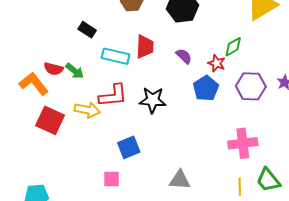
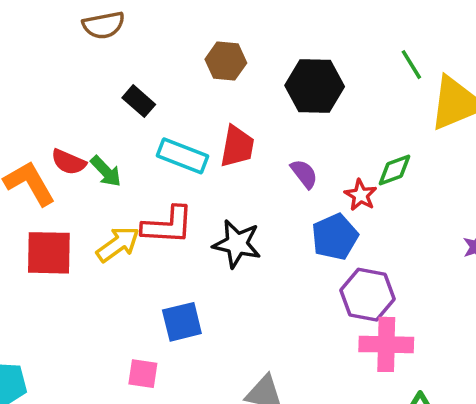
purple hexagon: (251, 86) -> (368, 295), moved
yellow arrow: (87, 110) -> (118, 244), turned -55
red square: (50, 120) -> (49, 253), turned -32

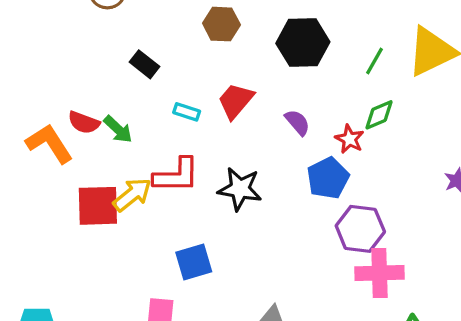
green line: (411, 65) -> (374, 61), moved, turned 64
red trapezoid: (237, 146) -> (236, 101), turned -147
cyan rectangle: (183, 156) -> (187, 112), size x0.6
red square: (49, 253) -> (98, 206), moved

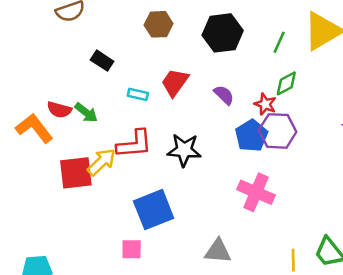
purple hexagon: (360, 229) -> (278, 131), moved
blue square: (194, 262) -> (154, 210), size x1.4
pink cross: (380, 273) -> (256, 192), moved, turned 30

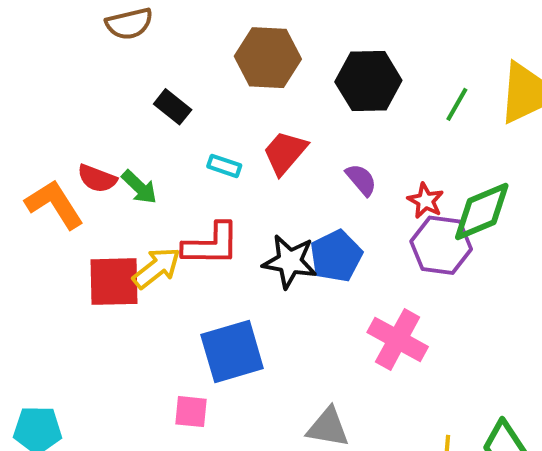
brown hexagon: (159, 24) -> (268, 58), size x1.4
green diamond: (286, 83) -> (482, 211), moved, size x1.6
blue pentagon: (251, 136) -> (336, 256), moved

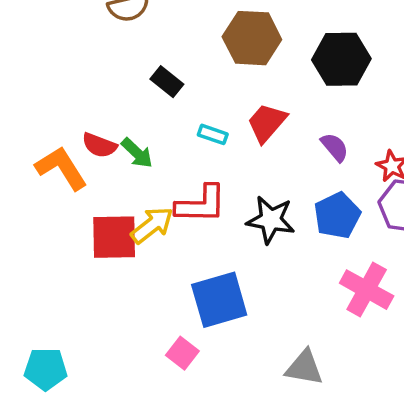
blue pentagon: (336, 256) -> (337, 215), moved
pink square: (191, 412) -> (182, 353), turned 32

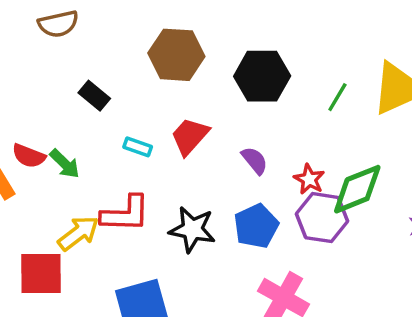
red square: (114, 237) -> (41, 274), moved

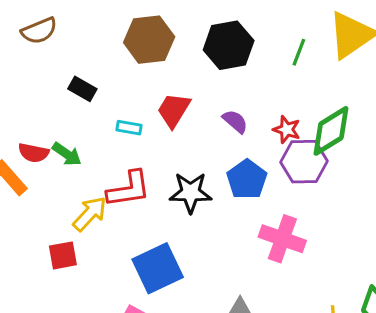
red square: (41, 274) -> (63, 255), size x0.7

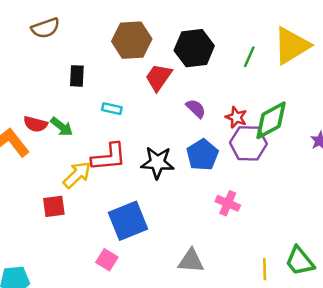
black rectangle: (82, 89) -> (77, 76), turned 60
red trapezoid: (174, 110) -> (158, 77), moved
pink cross: (282, 239) -> (228, 203), size x0.7

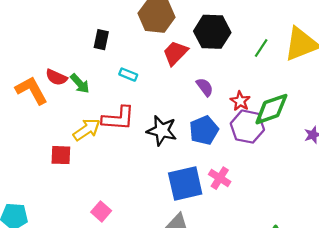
blue square: (128, 221) -> (185, 183), moved

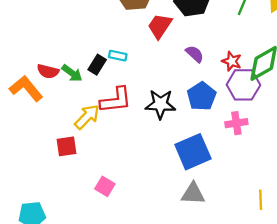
black rectangle: (101, 40) -> (97, 65), moved, turned 30
pink cross: (220, 178) -> (236, 123), moved, turned -30
pink square: (101, 211) -> (105, 186), moved

